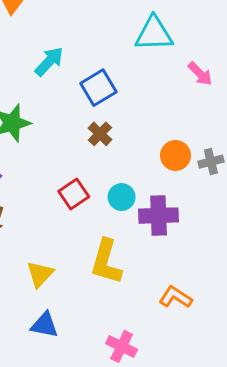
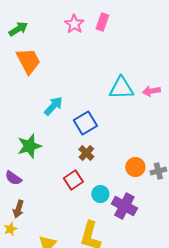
pink arrow: (200, 74) -> (151, 91), moved, turned 126
red square: (74, 194) -> (73, 180), moved
purple cross: (159, 216) -> (124, 206), turned 30

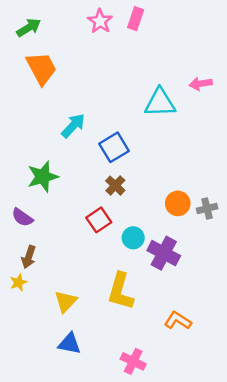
pink arrow: (151, 91) -> (201, 84), moved

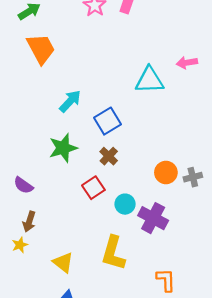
green star: (43, 177) -> (63, 148), moved
yellow triangle: (66, 302) -> (63, 262), turned -35
orange L-shape: (178, 321) -> (166, 280), turned 55

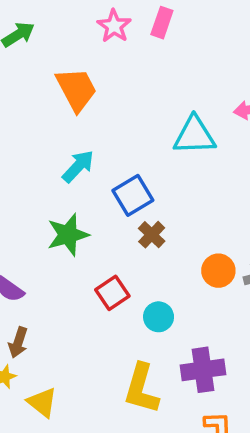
orange trapezoid: (41, 49) -> (76, 89), moved
brown cross: (109, 156) -> (152, 235), moved
purple cross: (153, 218) -> (203, 370), moved, turned -36
yellow triangle: (63, 262) -> (42, 402), moved

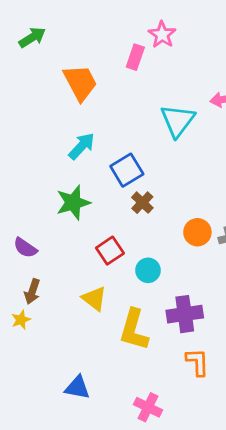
pink rectangle: (162, 23) -> (135, 57), moved
pink star: (114, 26) -> (162, 35), moved
cyan triangle: (194, 135) -> (178, 121), turned -51
yellow triangle: (42, 402) -> (94, 299), moved

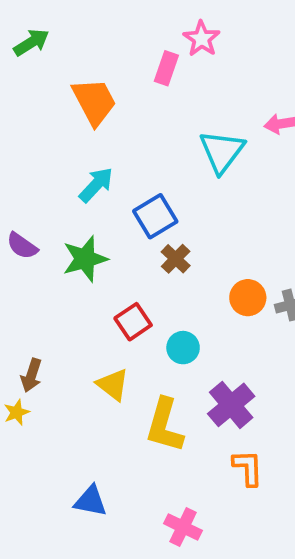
purple semicircle: (25, 248) -> (22, 246), moved
purple cross: (185, 314) -> (231, 405), turned -32

